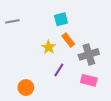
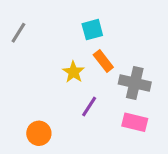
gray line: (12, 21) -> (18, 33), turned -48
gray cross: (89, 54) -> (135, 83), turned 30

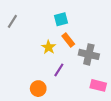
pink rectangle: (135, 122) -> (98, 85), moved
orange circle: (39, 133) -> (38, 89), moved

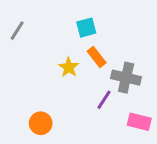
purple line: (59, 70) -> (104, 100), moved
orange circle: (38, 89) -> (41, 123), moved

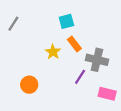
orange circle: (41, 123) -> (29, 85), moved

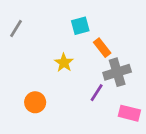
orange rectangle: (74, 44) -> (102, 48), moved
gray cross: (97, 60) -> (117, 72), turned -30

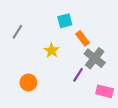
gray line: (16, 28) -> (17, 32), moved
gray cross: (117, 72) -> (95, 58), turned -35

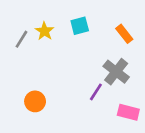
orange rectangle: (82, 38) -> (124, 34), moved
yellow star: (52, 50) -> (44, 31), moved

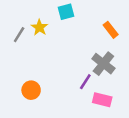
cyan square: (80, 26) -> (66, 12), moved
pink rectangle: (128, 112) -> (102, 100), moved

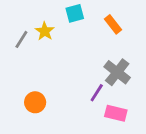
orange rectangle: (111, 30) -> (113, 24), moved

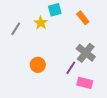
yellow star: (45, 31) -> (41, 23), moved
orange circle: (35, 102) -> (38, 65), moved

